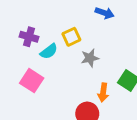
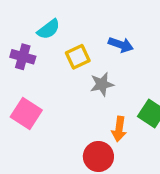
blue arrow: (104, 13) -> (121, 45), moved
cyan semicircle: (49, 51) -> (49, 29), moved

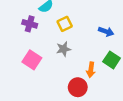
blue arrow: (121, 45) -> (106, 32), moved
gray star: (102, 84) -> (64, 49), moved

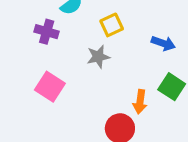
yellow square: (65, 24) -> (112, 25), moved
gray star: (64, 49) -> (98, 57), moved

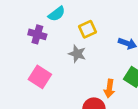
gray star: (98, 57) -> (77, 54), turned 30

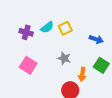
cyan semicircle: (57, 14) -> (47, 27), moved
gray star: (77, 54) -> (64, 58), moved

